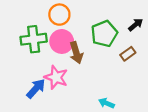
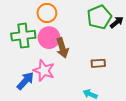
green pentagon: (104, 34) -> (99, 17), moved
brown rectangle: (128, 54) -> (98, 63), moved, turned 32

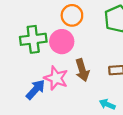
orange circle: (47, 13) -> (72, 15), moved
brown arrow: (62, 48) -> (82, 70), moved

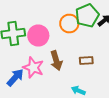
orange circle: (72, 15) -> (69, 24), moved

